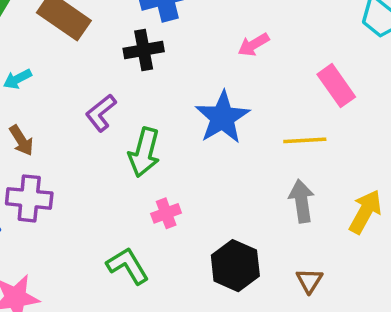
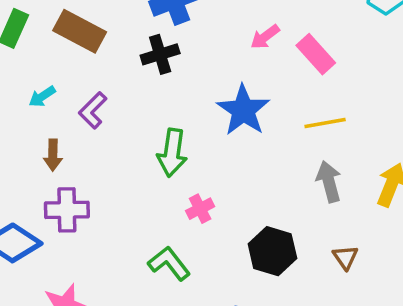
pink rectangle: (336, 86) -> (316, 54), moved
purple L-shape: (101, 113) -> (93, 110), moved
brown arrow: (21, 140) -> (53, 155), turned 40

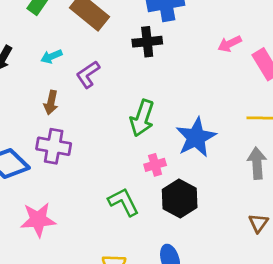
blue star: (243, 110) -> (196, 137), moved
black hexagon: (272, 251) -> (180, 199), moved

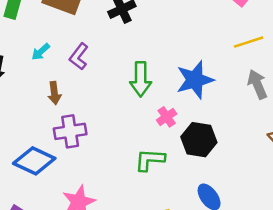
blue star: (196, 137) -> (195, 80), turned 30
green L-shape: (124, 202) -> (150, 160), turned -40

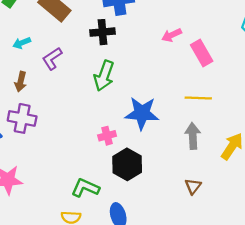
green arrow: (141, 79) -> (104, 76), moved
green L-shape: (150, 160) -> (85, 188), moved

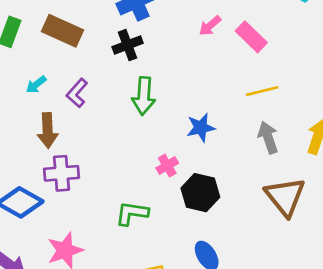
brown arrow: (21, 82) -> (48, 130), size x1.4
blue star: (142, 113) -> (201, 128), size x0.7
brown triangle: (193, 186) -> (285, 197), size x2.0
green L-shape: (85, 188) -> (132, 213), moved

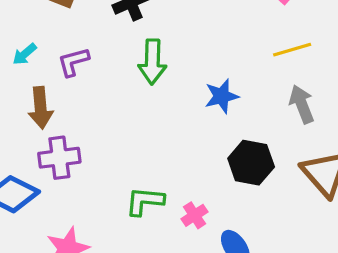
purple L-shape: (77, 93) -> (73, 62), turned 36
pink cross: (167, 166) -> (195, 215), moved
black hexagon: (200, 193) -> (251, 163), moved

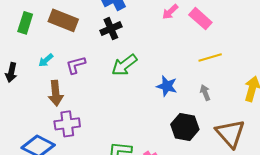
green arrow: (152, 62) -> (124, 65), turned 52
blue star: (222, 96) -> (167, 86), turned 30
gray arrow: (302, 104) -> (205, 93), moved, size x0.7

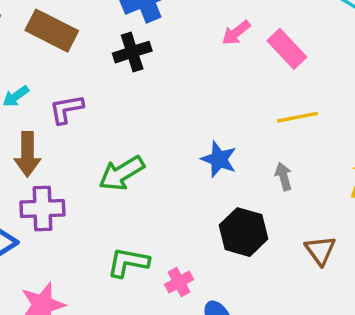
green arrow: (124, 65) -> (121, 173), moved
brown triangle: (230, 133) -> (320, 250), size x0.6

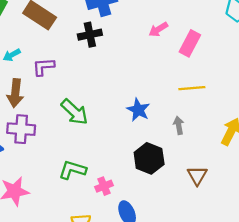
pink rectangle: (287, 49) -> (190, 43), turned 65
green arrow: (121, 173) -> (75, 112), turned -112

